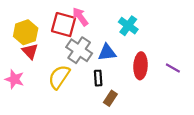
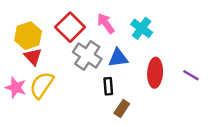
pink arrow: (80, 17) -> (106, 23), moved
red square: (64, 25) -> (70, 27), turned 30
yellow semicircle: (59, 77) -> (42, 85), moved

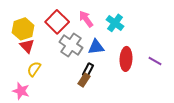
yellow semicircle: (42, 85) -> (34, 69), size x0.7
black rectangle: (108, 86) -> (88, 70), turned 32
pink star: (16, 88) -> (21, 91), moved
brown rectangle: (122, 108) -> (84, 80), moved

